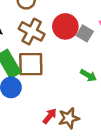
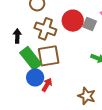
red arrow: (50, 116) -> (47, 85), moved
brown star: (69, 118) -> (87, 96), turned -30

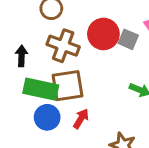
green rectangle: (31, 58) -> (41, 89), turned -40
red arrow: (47, 85) -> (81, 119), moved

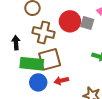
red arrow: (81, 119) -> (61, 81), turned -128

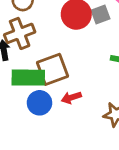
gray square: (87, 23) -> (101, 14), turned -32
brown cross: (43, 32) -> (20, 33), moved, turned -30

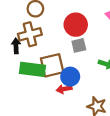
gray square: (101, 14) -> (79, 45), moved
blue circle: (40, 103) -> (70, 77), moved

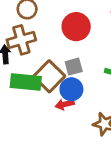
gray square: (79, 45) -> (74, 67), moved
brown square: (52, 65) -> (49, 76), turned -30

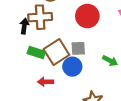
green rectangle: (26, 82) -> (36, 52), size x0.7
red arrow: (65, 104) -> (46, 82), moved

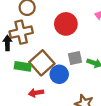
gray square: (78, 48) -> (75, 58), moved

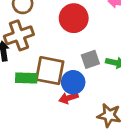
brown square: (42, 63) -> (50, 71), turned -30
red arrow: (36, 93) -> (69, 98), moved

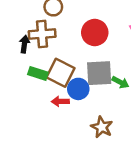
gray square: (90, 59) -> (99, 73), size x1.6
red arrow: (69, 98) -> (60, 101), moved

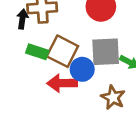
red arrow: (60, 101) -> (62, 83), size x1.5
brown star: (102, 127) -> (113, 97), moved

